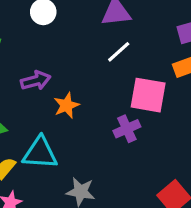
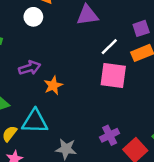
white line: (119, 52) -> (109, 47), moved
purple cross: (127, 129) -> (110, 135), moved

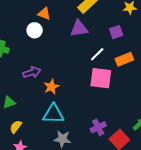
purple square: (141, 28) -> (116, 32), moved
cyan triangle: (35, 121) -> (53, 114), moved

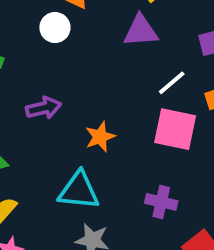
orange star: (51, 87) -> (100, 137), moved
purple cross: (98, 127) -> (161, 202), moved, turned 35

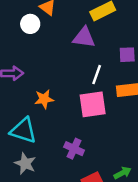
white line: (172, 83) -> (97, 75), turned -42
pink square: (175, 129) -> (93, 104), turned -32

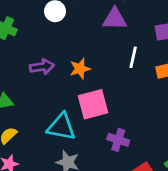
orange star: (44, 99) -> (80, 69), moved
pink square: (93, 104) -> (93, 104), moved

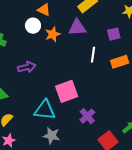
orange star: (80, 69) -> (53, 34), moved
purple cross: (118, 140) -> (87, 116), turned 35

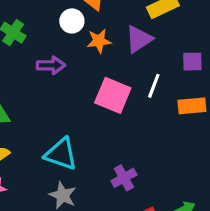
purple triangle: (77, 28) -> (139, 39), turned -42
purple arrow: (27, 67) -> (51, 65), moved
pink square: (67, 91) -> (113, 95), moved, turned 30

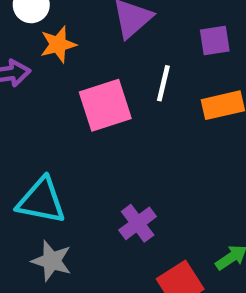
orange star: (99, 41) -> (58, 44), moved
pink square: (113, 95) -> (105, 105), turned -33

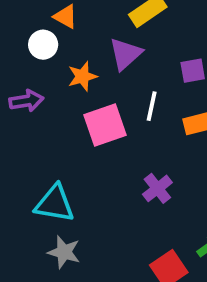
orange star: (58, 44) -> (82, 76), moved
purple cross: (138, 223) -> (157, 188), moved

